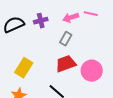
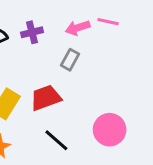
red trapezoid: (66, 64) -> (46, 98), moved
pink circle: (92, 71) -> (110, 130), moved

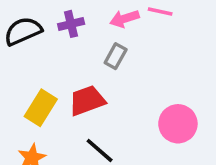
pink circle: (110, 130) -> (178, 124), moved

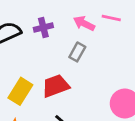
pink arrow: (124, 19) -> (84, 23), turned 45

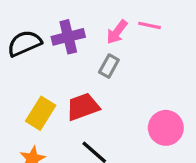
pink arrow: (84, 23) -> (117, 32), turned -80
purple cross: (43, 27) -> (68, 37), size x1.4

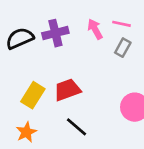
pink arrow: (117, 32) -> (95, 29), turned 114
gray rectangle: (109, 66) -> (123, 48), moved

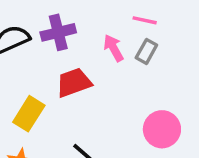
pink arrow: (95, 29) -> (114, 48), moved
red trapezoid: (67, 90) -> (74, 83), moved

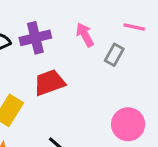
pink line: (145, 20) -> (134, 27), moved
pink arrow: (114, 48) -> (85, 35), moved

